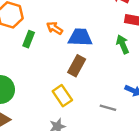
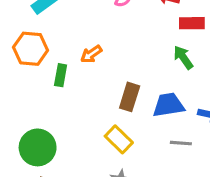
orange arrow: (55, 28) -> (91, 54), turned -56
blue trapezoid: (80, 37) -> (168, 105), moved

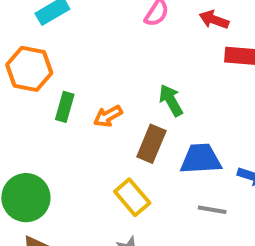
orange arrow: (91, 54) -> (108, 116), moved
green arrow: (183, 57) -> (171, 100), moved

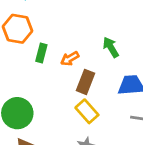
brown rectangle: (151, 144) -> (86, 82), moved

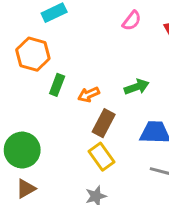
green arrow: (111, 47) -> (137, 87), turned 95

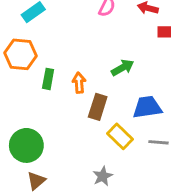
orange arrow: (89, 95) -> (79, 83), turned 120
yellow rectangle: (101, 157) -> (120, 136), moved

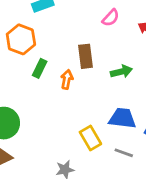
green arrow: (122, 68) -> (121, 72), moved
brown rectangle: (98, 107) -> (85, 56), moved, turned -40

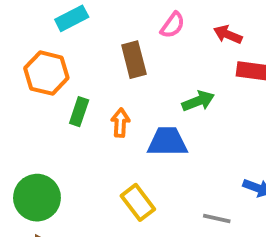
brown rectangle: (85, 56) -> (134, 60), moved
blue trapezoid: (122, 118) -> (167, 142), moved
yellow rectangle: (90, 138) -> (138, 202), moved

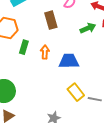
green arrow: (198, 101) -> (88, 28), moved
yellow rectangle: (138, 202) -> (76, 92), moved

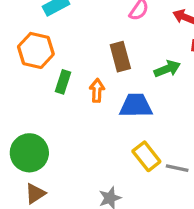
brown rectangle: (51, 20) -> (120, 57), moved
green arrow: (88, 28) -> (167, 69), moved

